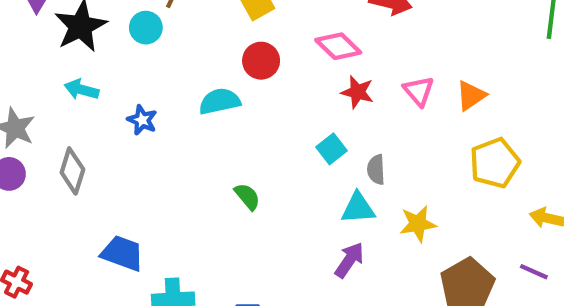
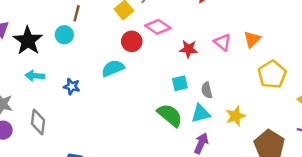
pink diamond: (338, 46) -> (158, 27), moved
cyan square: (331, 149) -> (180, 83), turned 35
green semicircle: (247, 196) -> (170, 115), moved, size x1.6

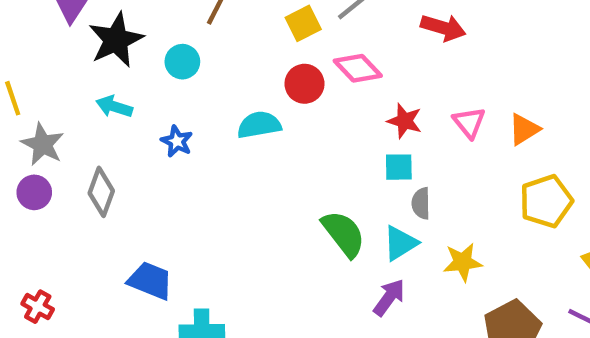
cyan circle: (64, 35) -> (182, 62), moved
cyan square: (180, 83) -> (399, 167), moved
cyan triangle: (201, 113) -> (400, 243), turned -30

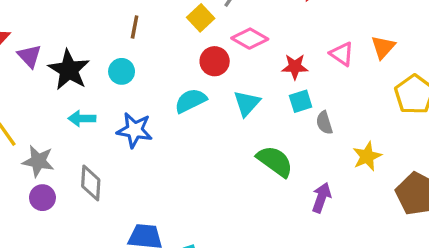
blue star: (177, 141) -> (135, 130), size x1.5
cyan triangle: (400, 243) -> (247, 103), moved

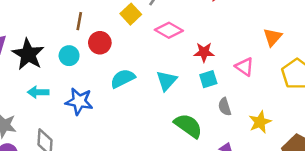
pink triangle: (342, 54) -> (244, 67), moved
red circle: (215, 61) -> (100, 43), moved
gray semicircle: (324, 123) -> (225, 107), moved

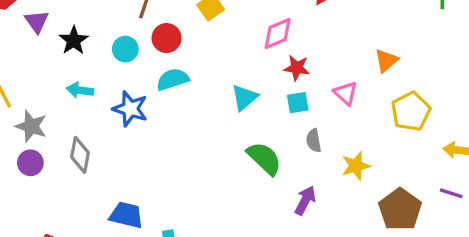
pink diamond: (169, 30) -> (278, 33), moved, turned -60
black star: (28, 54) -> (74, 40), size x0.7
cyan semicircle: (123, 78) -> (173, 79), moved

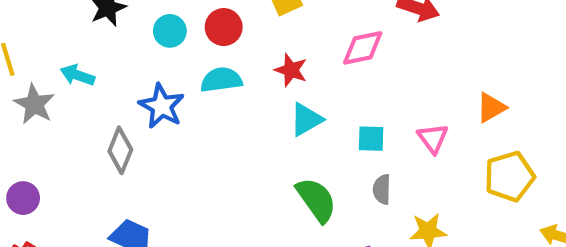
red star: (297, 68) -> (291, 70), moved
cyan arrow: (80, 90) -> (77, 75), moved
gray diamond: (80, 155) -> (120, 150), moved
purple circle: (30, 163) -> (23, 198), moved

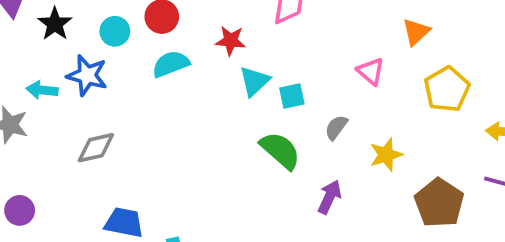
blue star: (162, 106) -> (87, 75), moved
cyan square: (371, 139) -> (292, 96), moved
gray diamond: (120, 150) -> (96, 148), turned 69
gray semicircle: (382, 189) -> (336, 127), turned 48

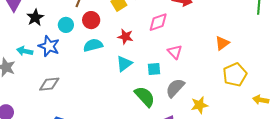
pink triangle: (371, 71) -> (175, 52), moved
cyan triangle: (254, 81) -> (124, 64), moved
gray semicircle: (336, 127) -> (175, 88), size x1.5

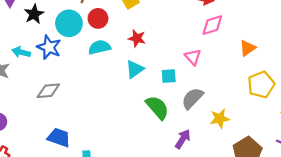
pink diamond: (158, 22) -> (212, 25), moved
cyan circle: (66, 25) -> (69, 23), size x1.5

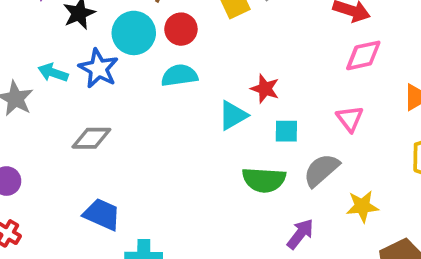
red star: (137, 38) -> (265, 89), moved
pink triangle: (193, 57) -> (350, 119), moved
green semicircle: (157, 107) -> (264, 180), turned 130

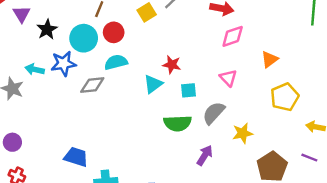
blue star: (98, 68) -> (63, 64), turned -30
gray diamond: (91, 138) -> (92, 85), moved

